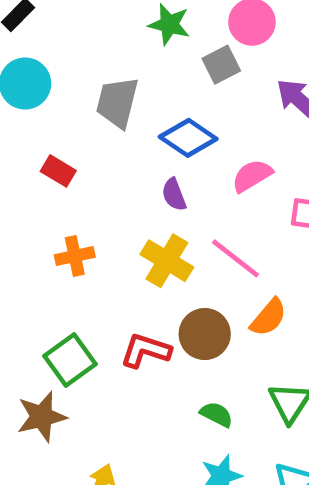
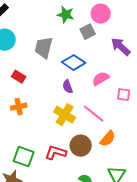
orange cross: (75, 256) -> (19, 107), moved
green square: (70, 360) -> (24, 157), turned -35

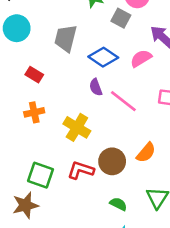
gray square: (88, 32) -> (121, 18), turned -35
pink semicircle: (101, 79) -> (141, 58), moved
pink line: (94, 114) -> (123, 101), moved
yellow cross: (65, 115) -> (77, 127), moved

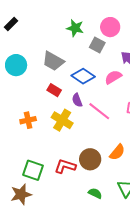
cyan circle: (17, 28) -> (16, 65), moved
gray trapezoid: (66, 38) -> (53, 61), turned -75
red rectangle: (34, 75) -> (54, 90), moved
yellow cross: (77, 127) -> (62, 120), moved

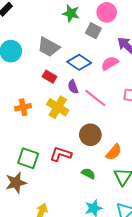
orange semicircle: (117, 152) -> (114, 152), moved
brown circle: (90, 159) -> (90, 135), moved
green semicircle: (95, 193) -> (88, 174), moved

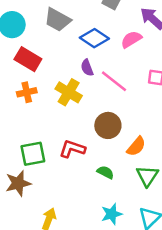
red rectangle: (50, 77) -> (28, 59), moved, size x1.5
green square: (28, 158) -> (33, 154), turned -30

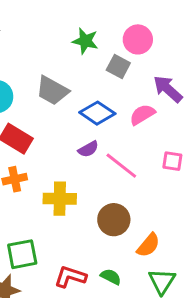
purple semicircle: (87, 68) -> (88, 149), turned -98
yellow cross: (69, 92) -> (60, 199), moved, turned -30
red L-shape: (72, 149) -> (70, 277), moved

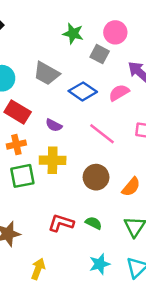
purple semicircle: (88, 149) -> (54, 125), moved, turned 56
orange semicircle: (148, 245) -> (131, 187), moved
green square: (22, 254) -> (22, 176), moved

